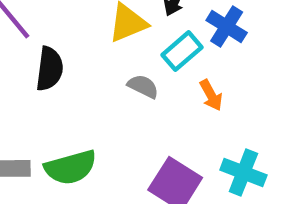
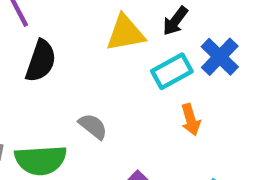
gray semicircle: (143, 86) -> (93, 126), moved

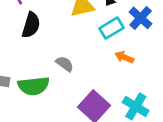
orange arrow: (191, 120) -> (124, 57), turned 132

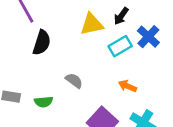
orange arrow: (124, 57) -> (127, 86), moved
green semicircle: (33, 86) -> (44, 102), size x0.6

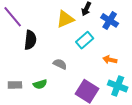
cyan rectangle: (120, 46) -> (85, 40), moved
orange arrow: (127, 86) -> (110, 60), moved

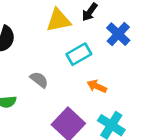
orange arrow: (110, 60) -> (97, 86), moved

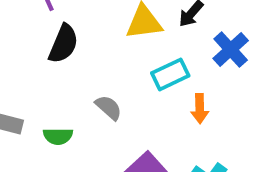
orange arrow: (97, 86) -> (200, 109), moved, turned -120

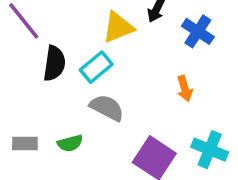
cyan rectangle: (170, 74) -> (96, 67), moved
gray semicircle: (109, 108) -> (107, 108), size x1.4

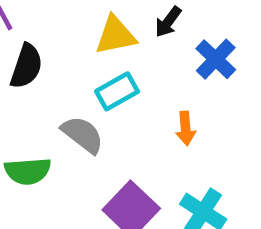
cyan rectangle: (96, 67) -> (117, 91), moved
green semicircle: (70, 143) -> (28, 171), size x1.4

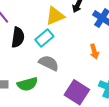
cyan rectangle: (117, 91) -> (44, 38), moved

